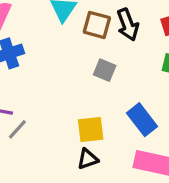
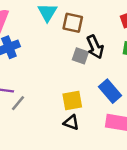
black arrow: (128, 25) -> (95, 47), moved
black triangle: (88, 159) -> (71, 122), turned 42

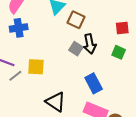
yellow square: (72, 100) -> (36, 67), moved
black triangle: (71, 122) -> (56, 102), size x1.5

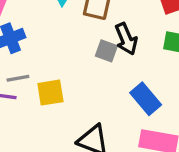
gray line: (15, 76) -> (18, 78), moved, turned 40

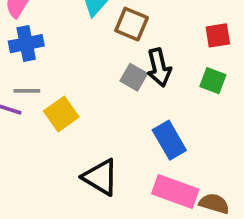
yellow square: (50, 93) -> (61, 114), turned -36

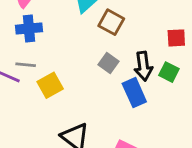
black arrow: (159, 68) -> (143, 66), moved
blue rectangle: (169, 140) -> (134, 93), moved

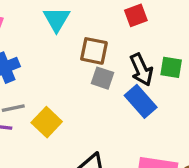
brown square: (111, 22) -> (94, 51), moved
red square: (176, 38) -> (136, 15), moved

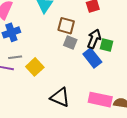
green square: (171, 67) -> (106, 45), moved
black arrow: (141, 70) -> (94, 39), turned -138

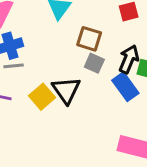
gray line: (15, 57) -> (14, 66), moved
black triangle: (60, 97) -> (66, 90), moved, turned 30

